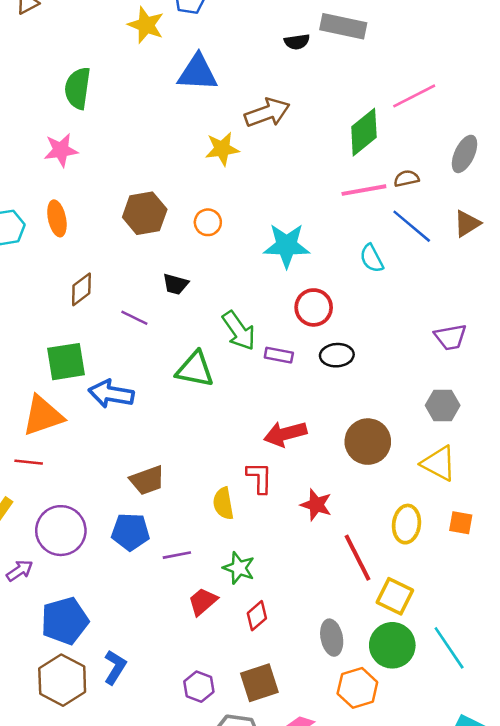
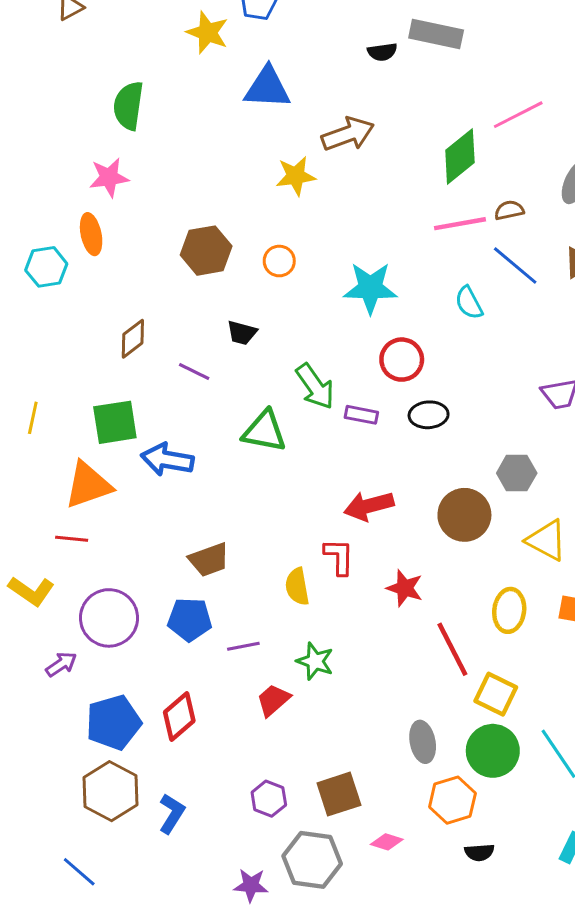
orange ellipse: (57, 218) -> (91, 234), moved
gray hexagon: (443, 405) -> (517, 473), moved
red diamond: (257, 616) -> (179, 716), moved, size x1.4
blue L-shape: (115, 667) -> (172, 814), moved

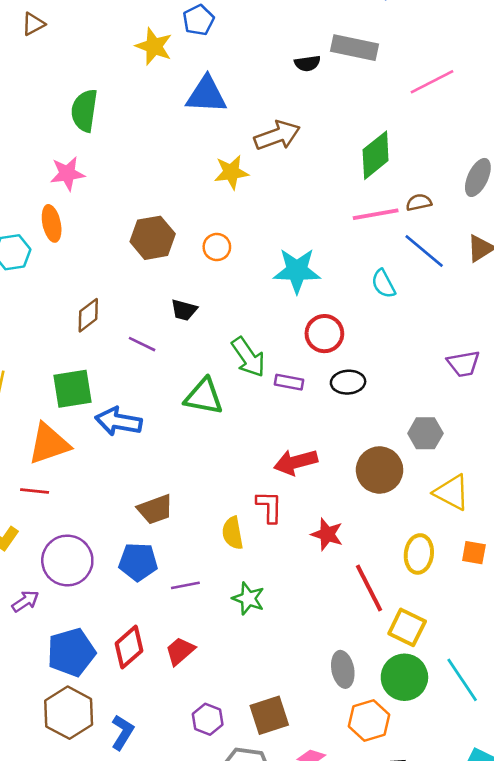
pink line: (518, 115) -> (432, 82), moved
red trapezoid: (273, 700) -> (180, 651), moved

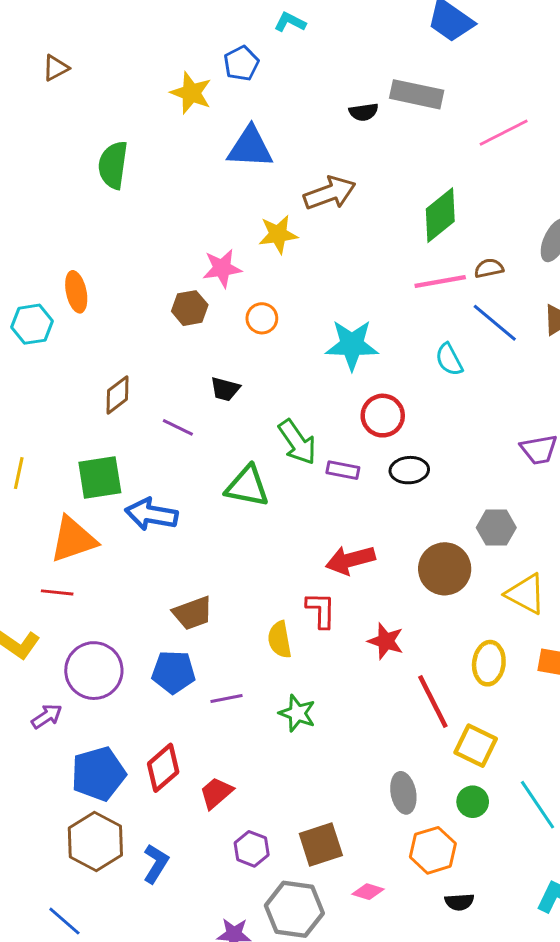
pink star: (67, 174) -> (222, 268), moved
brown hexagon: (153, 238) -> (190, 308), size x0.7
red trapezoid: (180, 651) -> (216, 793), moved
green circle: (404, 677) -> (473, 802), size x0.6

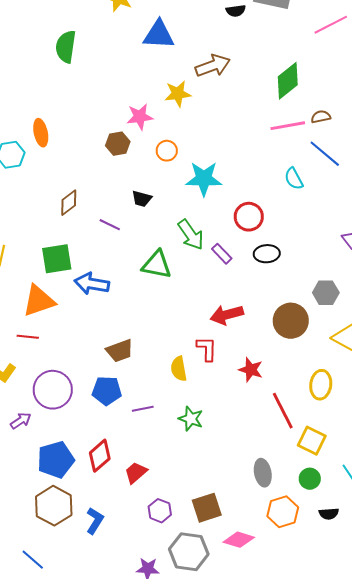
cyan star: (352, 345) -> (204, 179), moved
purple rectangle: (343, 470) -> (222, 254), turned 35
pink diamond: (368, 892) -> (239, 540), size x1.4
black semicircle: (459, 902) -> (329, 514), moved

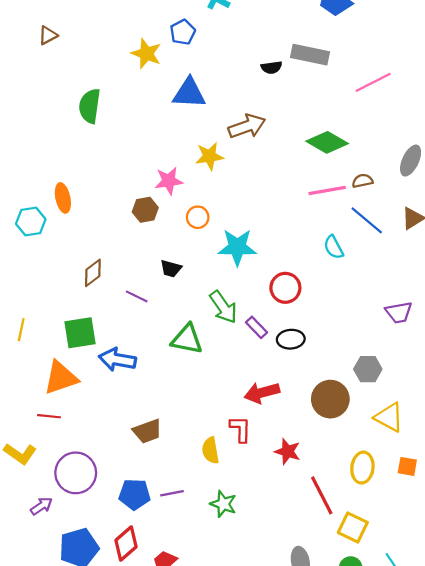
green diamond: (288, 81) -> (327, 142), turned 69
black ellipse: (267, 254) -> (291, 339), moved
blue pentagon: (107, 391) -> (135, 494), moved

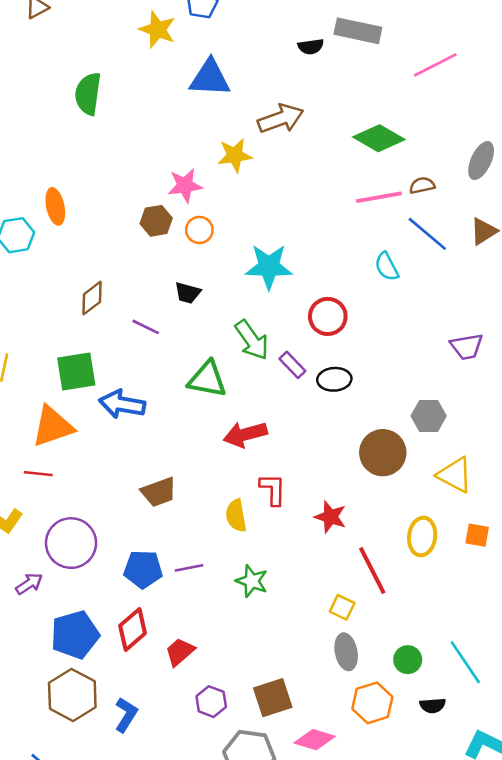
orange circle: (198, 217) -> (199, 230), moved
red arrow: (262, 393) -> (245, 434), moved
yellow square: (353, 527) -> (342, 607), moved, size x0.7

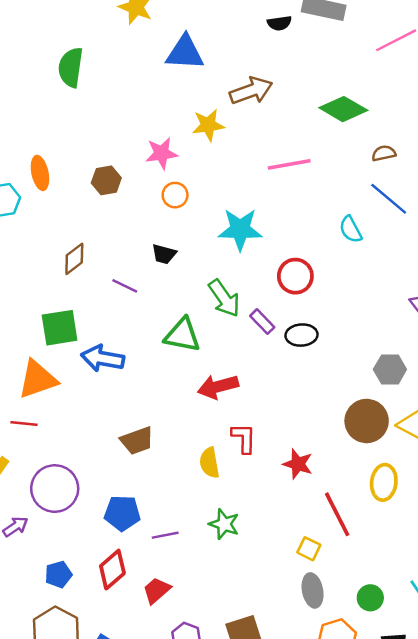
pink line: (379, 197) -> (289, 164), moved
brown hexagon: (156, 221) -> (106, 180), moved
brown circle: (383, 453) -> (367, 421), moved
purple line: (189, 568) -> (165, 535), moved
blue pentagon: (75, 635) -> (58, 574), size x0.6

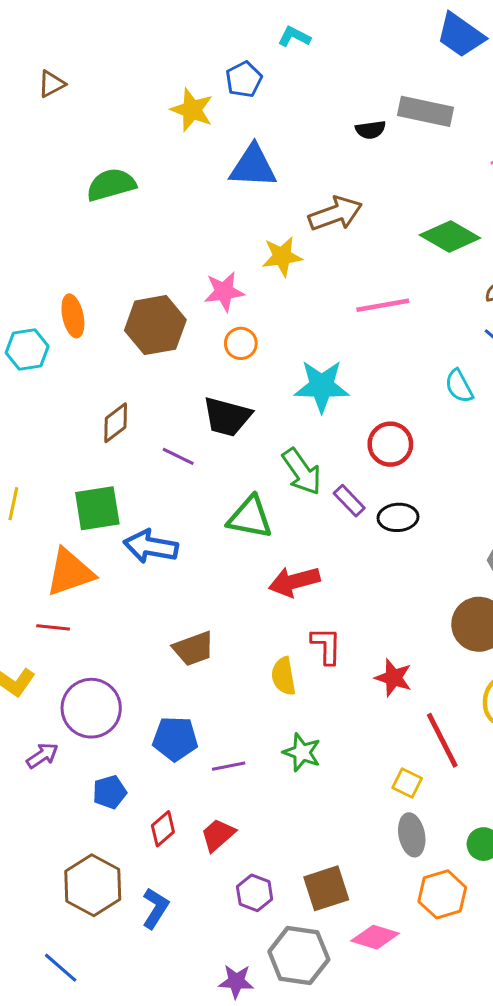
green semicircle: (71, 67) -> (111, 185), turned 66
brown hexagon: (106, 180) -> (155, 325), size x1.6
black trapezoid: (164, 254) -> (227, 417), size x1.6
red diamond: (112, 570) -> (163, 829), moved, size x0.7
blue pentagon: (58, 574) -> (110, 792), moved

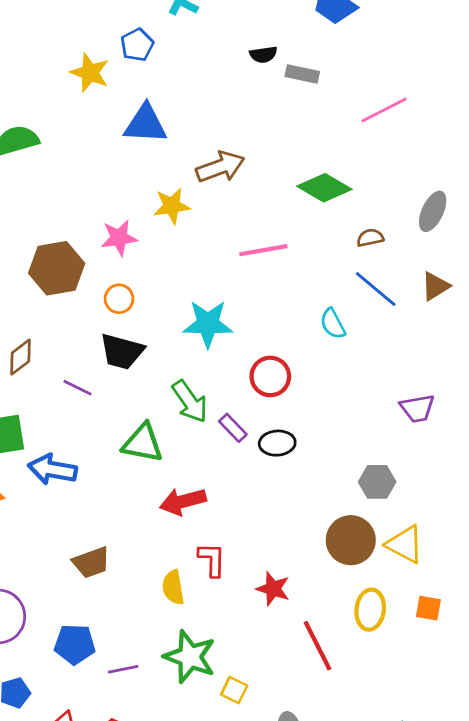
gray rectangle: (425, 111) -> (302, 74), size x0.7
black semicircle: (371, 130) -> (263, 55), moved
orange circle: (241, 343) -> (119, 299), moved
green star: (302, 752) -> (190, 657), size x1.5
yellow square: (407, 783) -> (234, 690), moved

